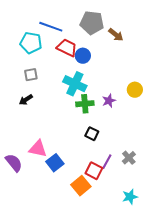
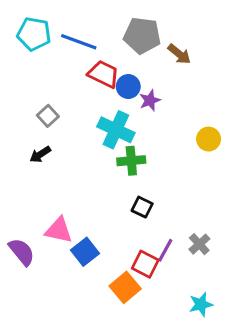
cyan pentagon: (31, 43) -> (34, 34), moved
gray square: (31, 75) -> (48, 116), turned -32
purple star: (109, 101) -> (150, 100), moved

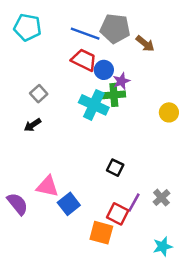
blue line: (79, 42) -> (85, 34), moved
green cross: (131, 161) -> (114, 95), moved
orange square: (125, 287) -> (101, 233), turned -35

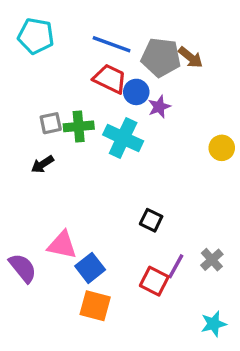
gray pentagon: (115, 29) -> (161, 57), moved
gray square: (39, 94) -> (51, 123), turned 30
green cross: (114, 95) -> (79, 126), moved
orange square: (101, 233) -> (95, 306), moved

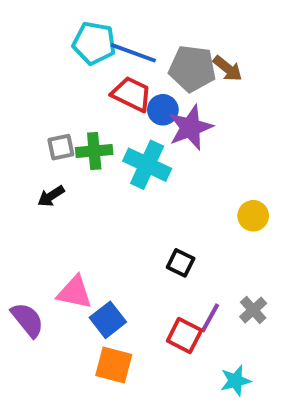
cyan pentagon: (36, 36) -> (94, 43), moved
purple star: (159, 107) -> (190, 127), size x1.6
yellow circle: (222, 148) -> (253, 216), moved
cyan star: (214, 324) -> (235, 381), moved

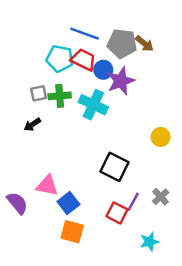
cyan pentagon: (94, 43) -> (60, 59), moved
black square: (181, 263) -> (114, 167), size x1.6

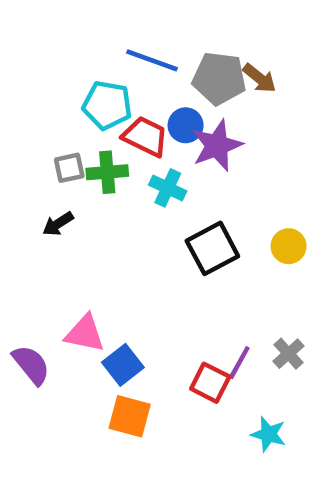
red trapezoid: (83, 60) -> (145, 136), moved
cyan cross: (93, 105) -> (168, 188), size x0.7
black square: (114, 167) -> (212, 248), moved, turned 36
cyan star: (149, 242) -> (268, 434), turned 30

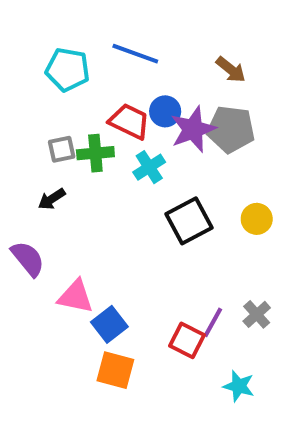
gray pentagon: (219, 78) -> (231, 129), moved
cyan pentagon: (107, 105) -> (68, 70), moved
cyan cross: (168, 188) -> (149, 167), turned 32
purple semicircle: (31, 365) -> (28, 259), moved

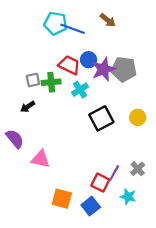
cyan pentagon: (68, 70) -> (55, 23), moved
brown arrow: (231, 70) -> (108, 20), moved
blue square: (109, 324) -> (91, 206), moved
cyan star: (239, 386) -> (128, 196), moved

